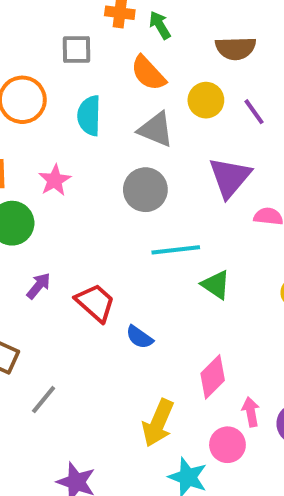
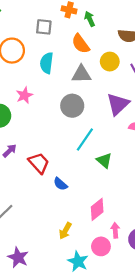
gray triangle: (156, 130) -> (81, 74), turned -30
cyan line: (176, 250) -> (85, 140), turned -55
yellow arrow: (158, 423) -> (65, 231), size x0.7

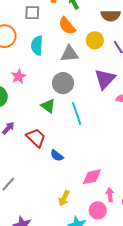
cyan line: (85, 140) -> (77, 113), turned -50
green triangle: (104, 161) -> (48, 106), moved
pink diamond: (97, 209) -> (92, 177), turned 30

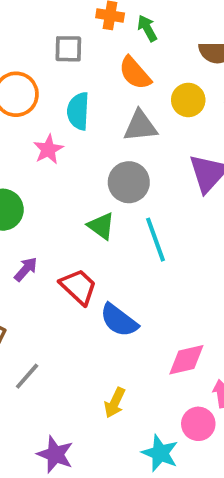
pink star: (19, 76) -> (48, 149), moved
blue semicircle: (57, 156) -> (119, 320), size x1.5
yellow arrow: (64, 198) -> (115, 403), moved

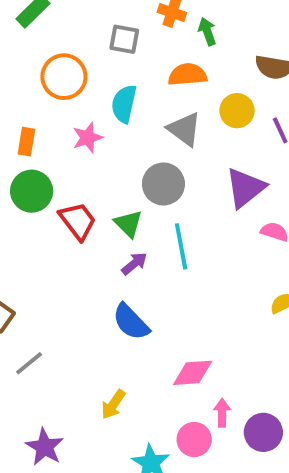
orange semicircle: (135, 73) -> (188, 75), turned 117
gray triangle: (140, 126) -> (184, 129), turned 33
purple arrow: (26, 269) -> (134, 263), moved
red trapezoid: (78, 287) -> (78, 221), moved

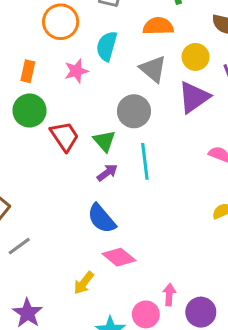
purple triangle: (245, 188) -> (194, 97), moved
pink diamond: (193, 373) -> (119, 257), moved, turned 40

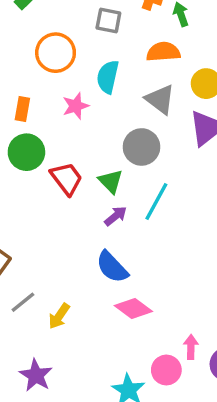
cyan line: (145, 161) -> (156, 201), turned 39
yellow arrow: (84, 283) -> (59, 316), moved

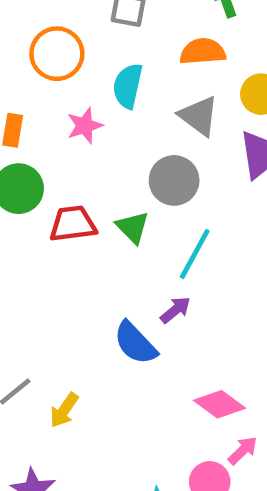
red trapezoid: (66, 179) -> (73, 224), turned -60
purple arrow: (116, 216) -> (175, 310), moved
pink diamond: (133, 308) -> (219, 404), moved
pink arrow: (191, 347) -> (243, 450), turned 45

